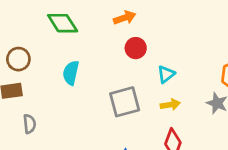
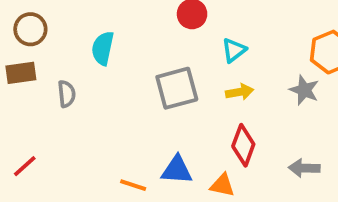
gray semicircle: (29, 124) -> (67, 94), moved

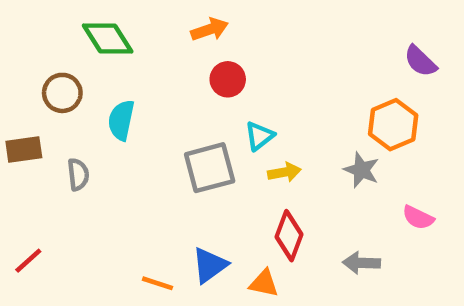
brown circle: (30, 29) -> (62, 93), moved
cyan triangle: (234, 50) -> (259, 136), moved
blue triangle: (177, 170) -> (210, 265), turned -40

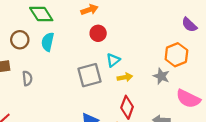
cyan semicircle: (121, 120) -> (48, 42), moved
pink semicircle: (418, 218) -> (188, 99), size x1.6

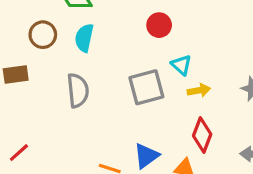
cyan triangle: (113, 60) -> (181, 65), turned -40
gray semicircle: (27, 78) -> (78, 90), moved, size x1.5

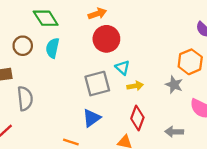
red circle: (159, 25) -> (106, 39), size x1.5
gray semicircle: (78, 90) -> (25, 98), moved
blue triangle: (146, 156) -> (92, 118), moved

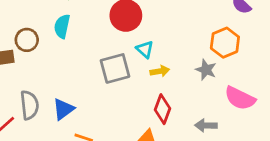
brown circle: (23, 46) -> (27, 40), moved
gray semicircle: (25, 98) -> (29, 105), moved
blue triangle: (92, 118) -> (63, 109), moved

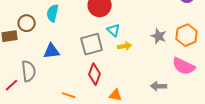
orange hexagon: (225, 43) -> (187, 35), moved
gray star: (206, 70) -> (159, 36), moved
blue triangle: (63, 109) -> (52, 51), moved, turned 30
red diamond: (163, 109) -> (95, 74), moved

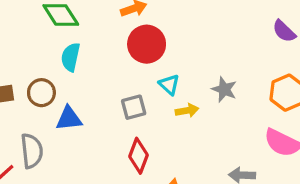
brown circle: (27, 23) -> (41, 93), moved
gray star: (159, 36) -> (224, 89), moved
gray square: (92, 44) -> (134, 107), size x0.7

